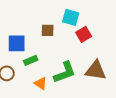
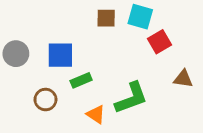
brown square: (48, 30) -> (106, 18), moved
brown triangle: (96, 70) -> (183, 79), moved, size x0.6

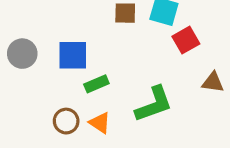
brown circle: (45, 100) -> (66, 121), moved
orange triangle: (96, 114) -> (100, 123), moved

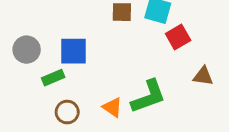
green rectangle: (96, 84) -> (53, 78), moved
orange triangle: (100, 123) -> (112, 107), moved

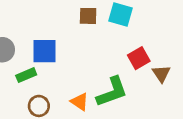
red square: (178, 37) -> (139, 58), moved
brown triangle: (203, 76) -> (161, 74), turned 48

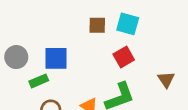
red square: (139, 58) -> (124, 57), moved

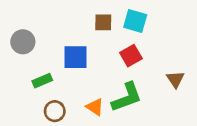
gray circle: (16, 57) -> (23, 42), moved
blue square: (56, 58) -> (76, 57), moved

